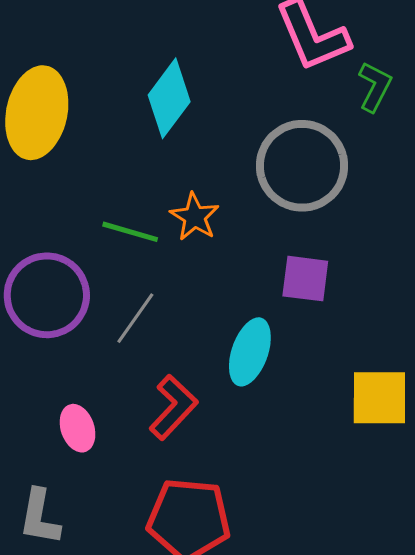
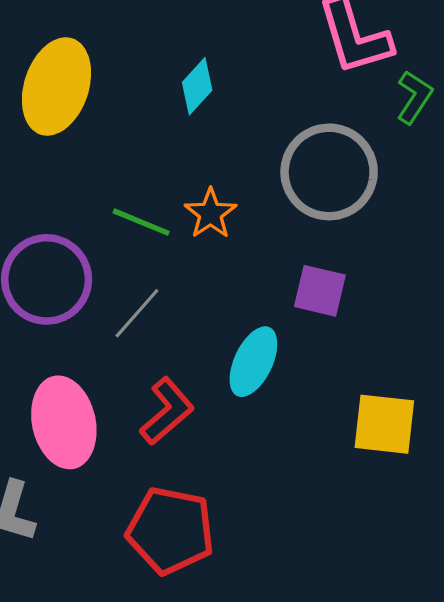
cyan diamond: (169, 98) -> (197, 86), size x0.7
pink ellipse: (78, 428) -> (64, 422), size x1.8

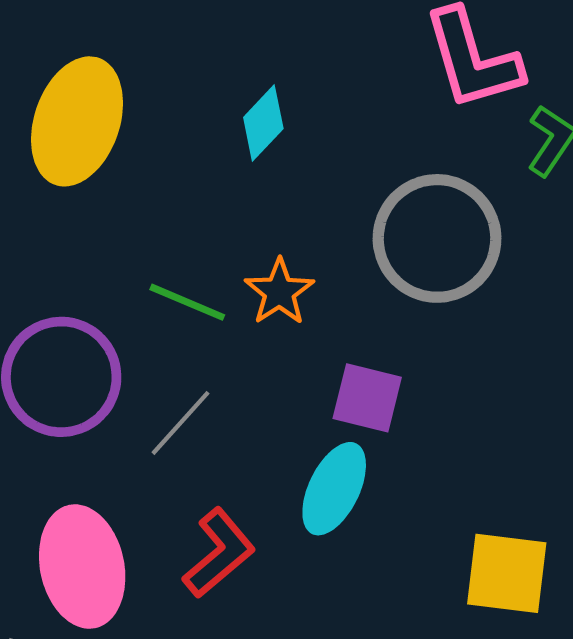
purple square: (320, 291) -> (367, 398), moved

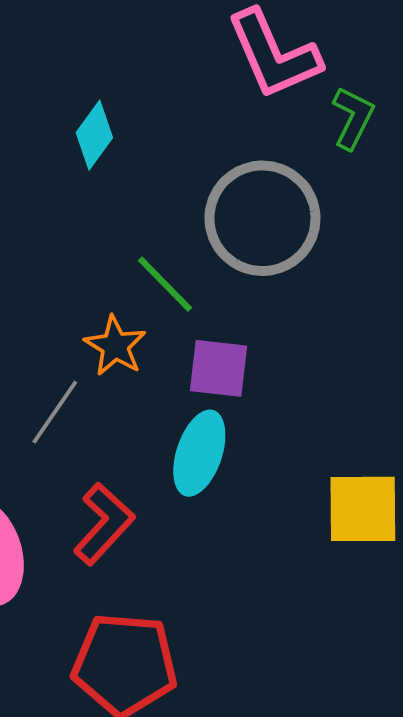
orange star: (279, 292) -> (115, 346), moved
green line: (187, 302) -> (165, 284), moved, turned 30

